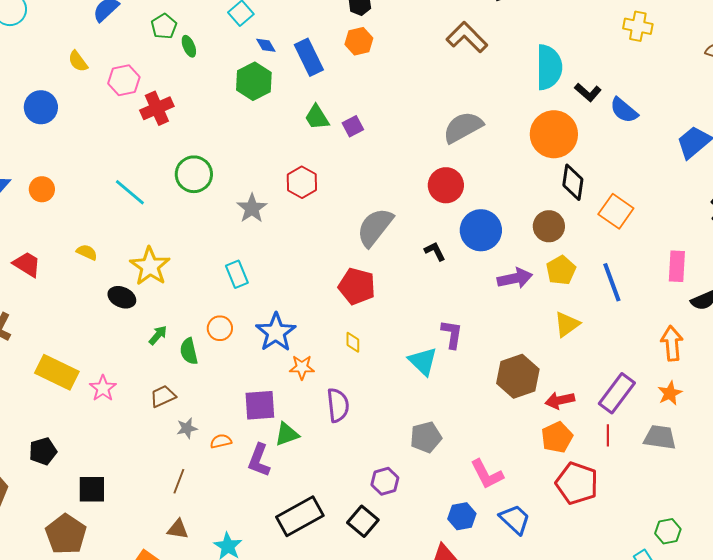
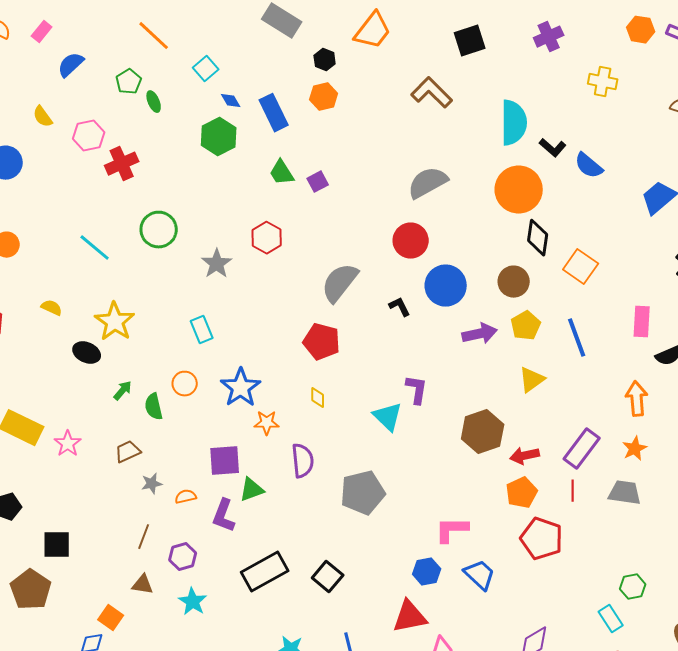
gray pentagon: (426, 437) -> (363, 493), moved, size x1.4
pink L-shape: (487, 474) -> (452, 530), turned 117
purple hexagon: (385, 481) -> (183, 557), moved

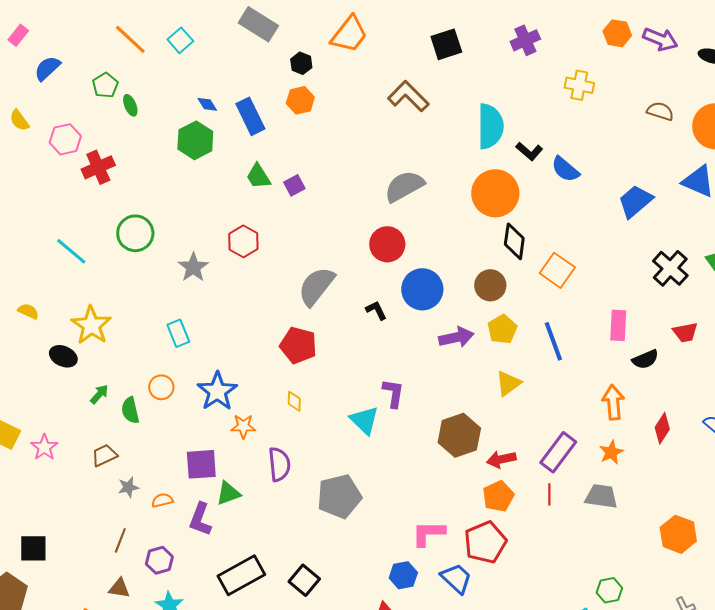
cyan square: (206, 69) -> (180, 40), moved
red pentagon: (542, 539) -> (485, 542), moved, turned 30

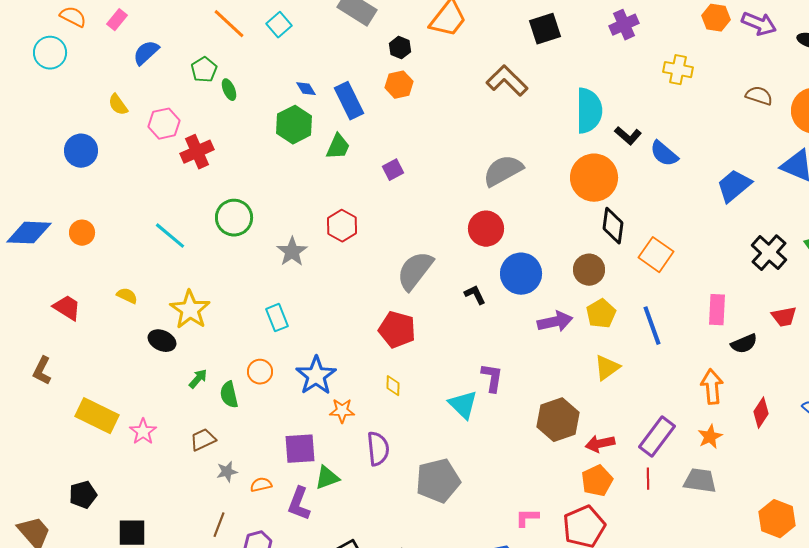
green trapezoid: (258, 176) -> (338, 147), moved, turned -124
pink L-shape: (428, 533) -> (527, 518), size x0.7

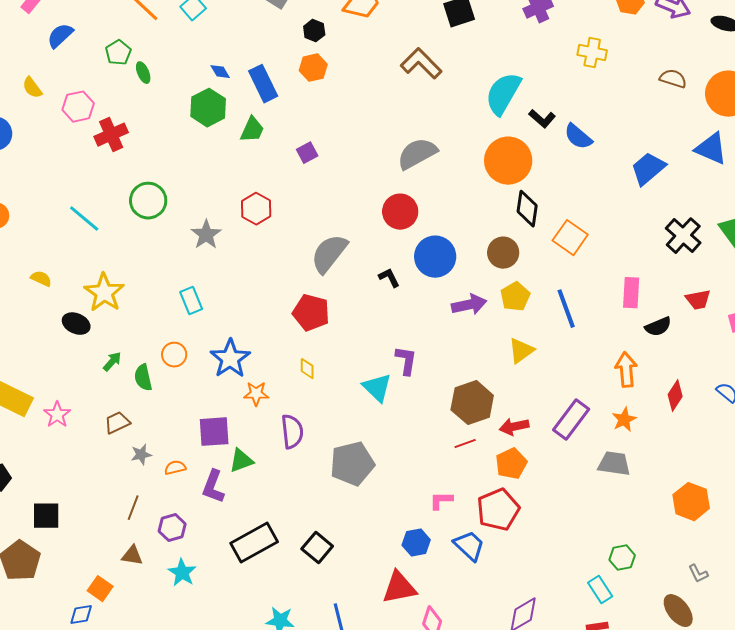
cyan semicircle: (589, 111) -> (503, 94), turned -150
red line: (648, 479) -> (465, 444), moved, turned 70

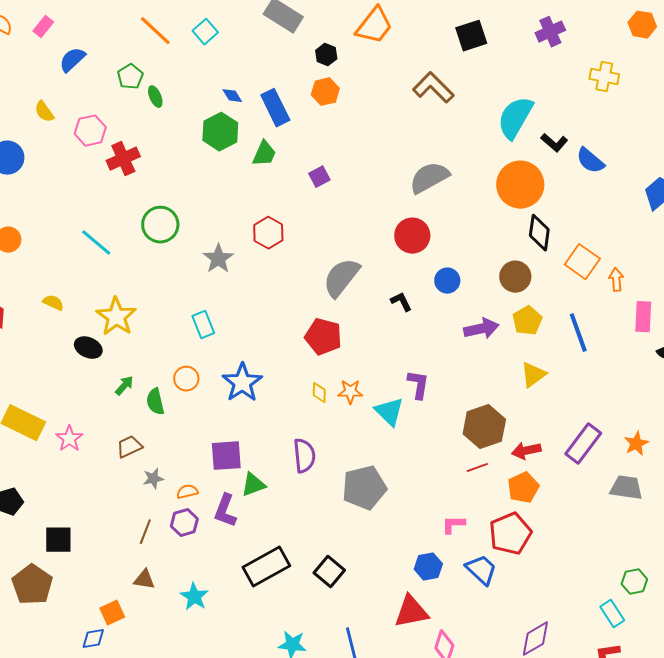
blue circle: (435, 257) -> (447, 281), size x0.6
orange arrow: (626, 370) -> (616, 280), moved, size x0.7
orange star: (256, 394) -> (350, 392), moved
purple hexagon: (172, 528) -> (184, 523), moved
orange square: (100, 589) -> (112, 613), turned 30

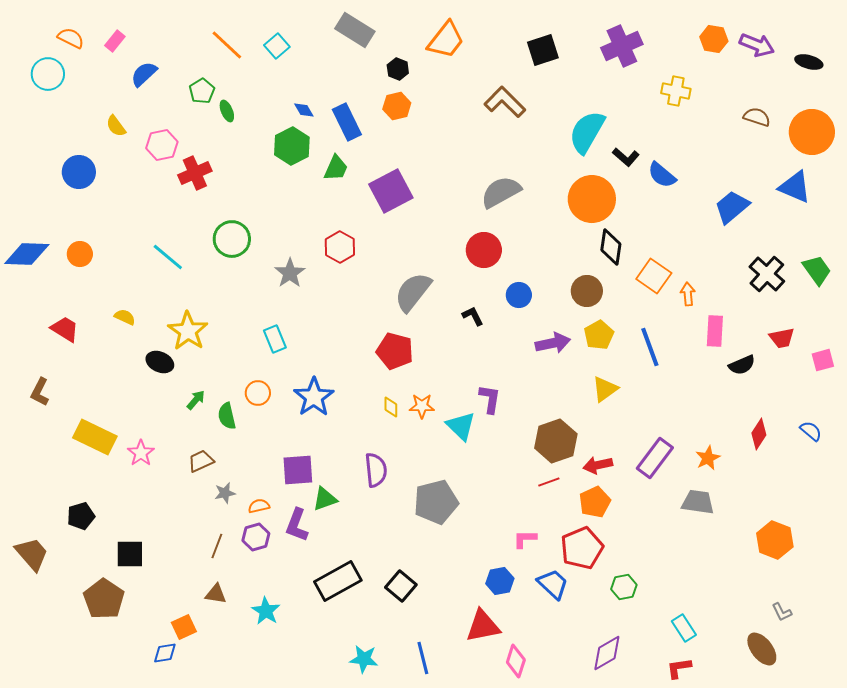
purple cross: (550, 32) -> (622, 46), size x1.4
purple square: (319, 177) -> (391, 191), size x2.0
green hexagon: (634, 582) -> (624, 587), moved

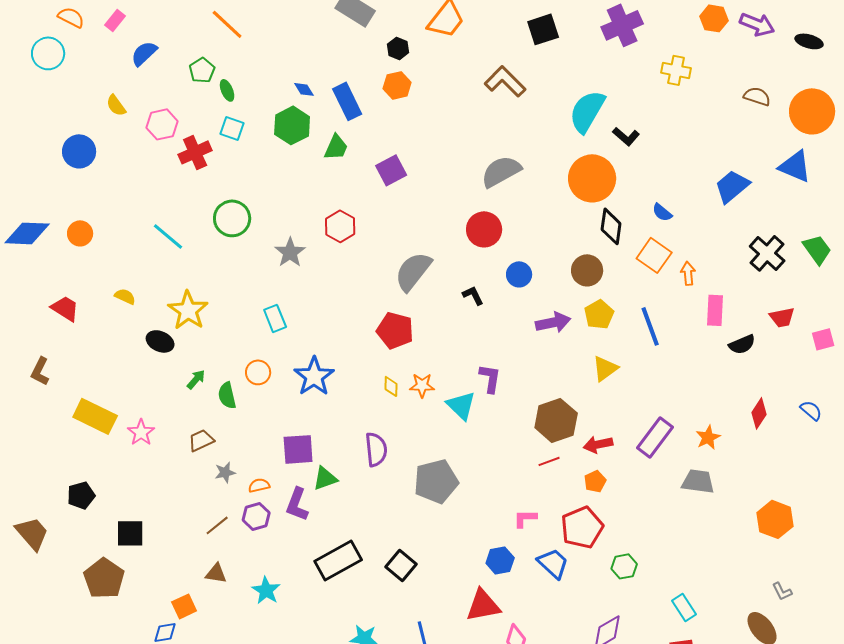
cyan square: (277, 46) -> (232, 128), moved, turned -30
blue semicircle: (662, 175) -> (662, 212), moved, size x0.7
purple square: (391, 191) -> (391, 170), size x0.7
orange pentagon: (595, 502) -> (595, 481), size x0.7
brown line: (217, 546) -> (217, 525), turned 30

